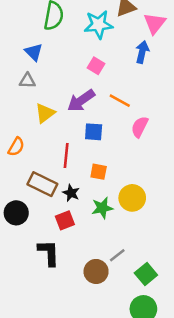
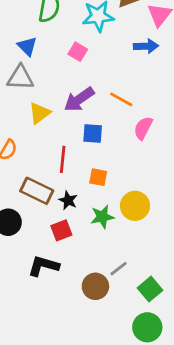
blue arrow: (142, 52) -> (146, 46), turned 75
pink square: (96, 66) -> (78, 52), moved
gray triangle: (27, 81) -> (20, 78), size x1.5
black L-shape: (49, 253) -> (44, 266), turned -72

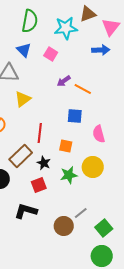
blue triangle: (27, 46) -> (24, 50), moved
purple arrow: (79, 99) -> (64, 81), moved, size x0.6
pink semicircle: (143, 128) -> (99, 134), moved, turned -42
blue square: (93, 134) -> (75, 116), moved
brown rectangle: (37, 191) -> (21, 156), turned -70

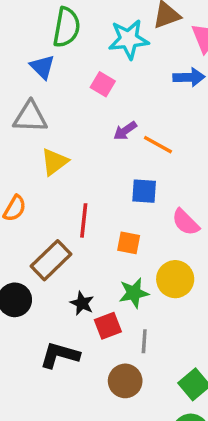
blue triangle: (24, 50) -> (42, 67), moved
pink semicircle: (99, 134) -> (186, 222), turned -30
black star: (44, 163) -> (82, 303), moved
red square: (39, 185) -> (108, 326), moved
gray line: (81, 213) -> (144, 341), moved, turned -48

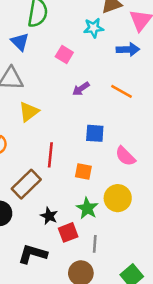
cyan star: (129, 39) -> (94, 28), moved, size x0.7
orange line: (158, 145) -> (122, 91), moved
green star: (134, 293) -> (87, 208), turned -30

